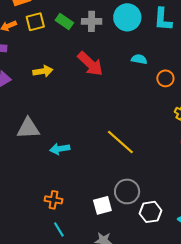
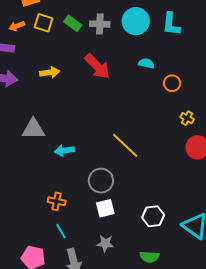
yellow square: (35, 22) -> (44, 23), turned 30
gray circle: (127, 191) -> (101, 181), moved

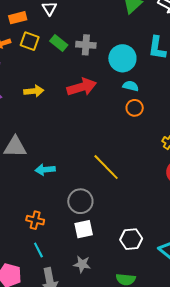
cyan circle: (136, 21) -> (122, 58), moved
red arrow: (97, 66) -> (82, 87), turned -64
orange circle: (172, 83) -> (135, 108), moved

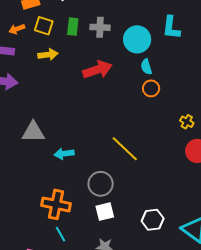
green rectangle: (59, 43) -> (73, 27), turned 60
cyan semicircle: (131, 86) -> (146, 67), turned -119
yellow arrow: (34, 91) -> (48, 55), moved
orange cross: (35, 220) -> (56, 204), size x1.6

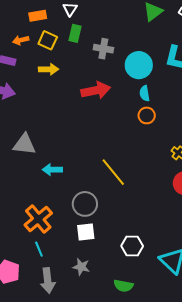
green rectangle: (73, 27) -> (75, 33), moved
orange cross: (56, 204) -> (38, 219), turned 32

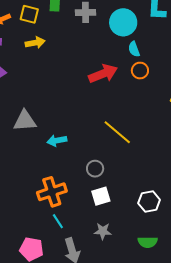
red arrow: (96, 90) -> (103, 74), moved
gray circle: (85, 204) -> (95, 169), size x0.7
orange cross: (38, 219) -> (52, 192), turned 32

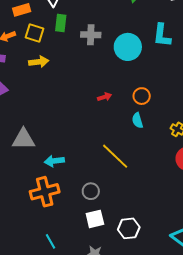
cyan semicircle: (134, 49) -> (137, 120), moved
red arrow: (103, 74) -> (105, 97), size x0.5
orange cross: (52, 192) -> (45, 192), moved
white hexagon: (149, 201) -> (129, 228), moved

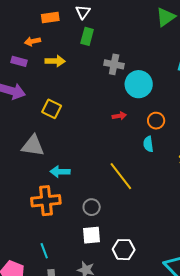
yellow square: (34, 33) -> (52, 109), moved
gray cross: (91, 35) -> (114, 64), moved
cyan circle: (128, 47) -> (139, 84), moved
yellow arrow: (39, 62) -> (55, 61), moved

